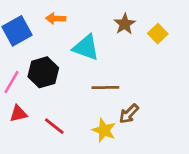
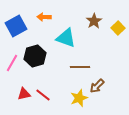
red triangle: (18, 114) -> (24, 94), moved
yellow star: (104, 130) -> (79, 98), turned 30

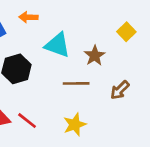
brown star: (94, 21) -> (95, 56), moved
brown arrow: (97, 86) -> (120, 90), moved

